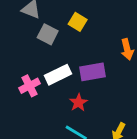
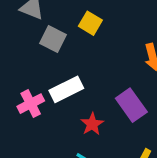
purple rectangle: (93, 72) -> (131, 105), moved, turned 65

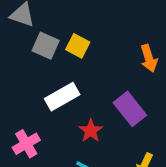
yellow square: (90, 23) -> (78, 46), moved
pink cross: (31, 104) -> (26, 144), moved

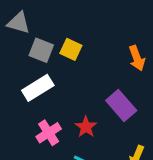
white rectangle: (62, 97) -> (38, 88), moved
pink cross: (26, 144) -> (49, 133), moved

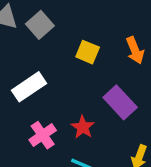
yellow square: (71, 49) -> (88, 52), moved
gray square: (41, 50) -> (40, 25), moved, turned 30

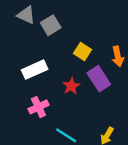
purple rectangle: (120, 102) -> (99, 79), moved
red star: (83, 127) -> (71, 86), moved

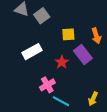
yellow square: (82, 51) -> (68, 34), turned -32
pink cross: (38, 107) -> (47, 85), moved

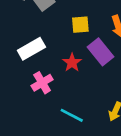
pink cross: (47, 85) -> (42, 83), moved

